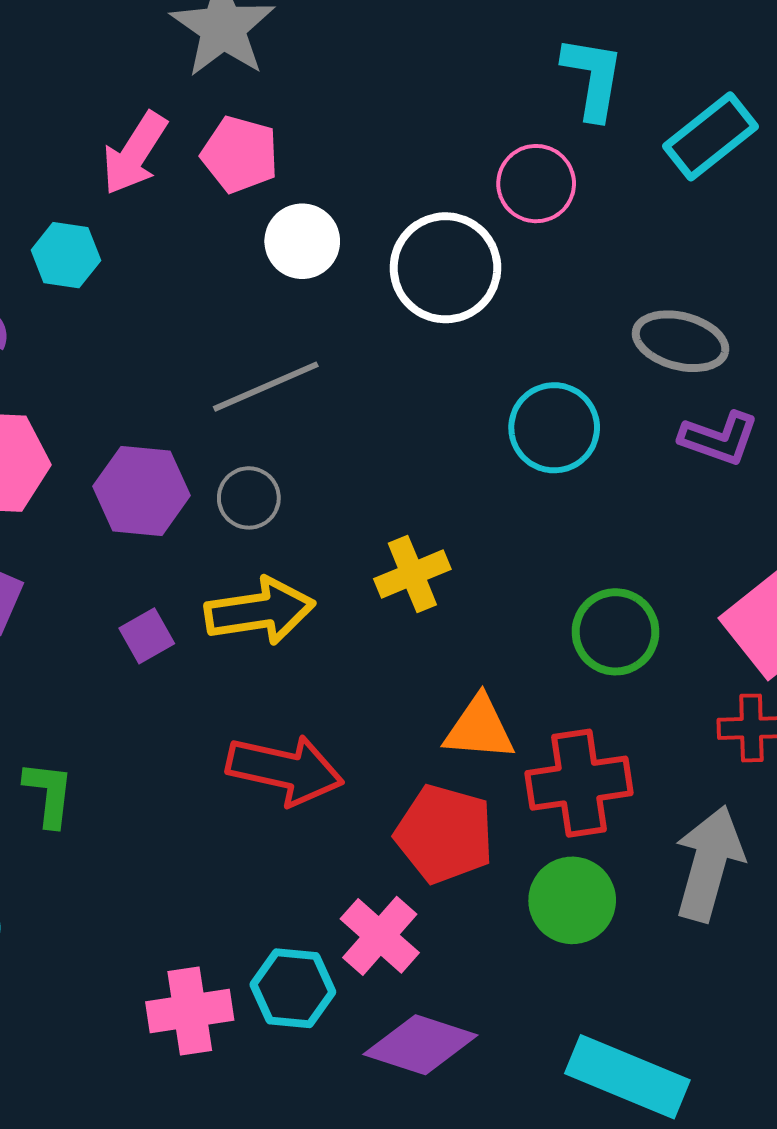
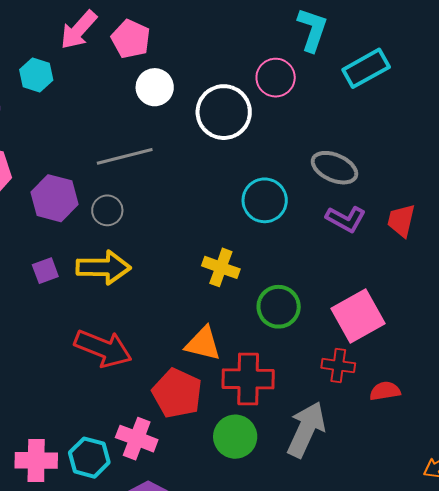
yellow cross: (412, 574) -> (221, 267), moved, turned 33
pink cross: (380, 936) -> (137, 439), turned -30

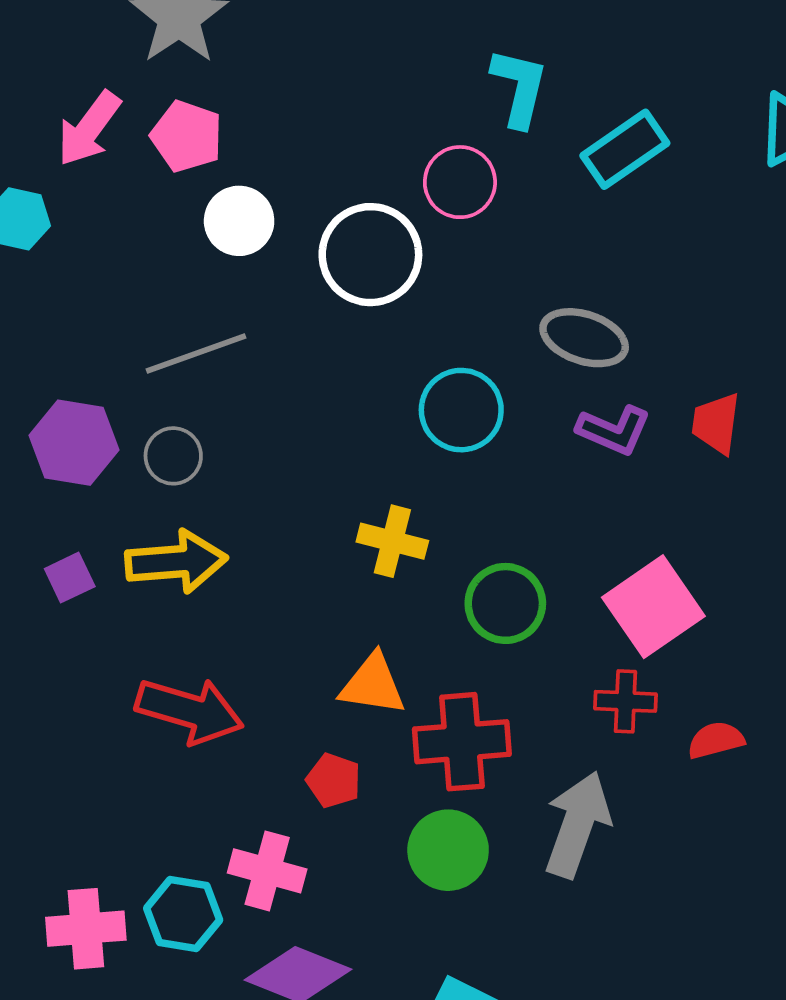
red pentagon: (177, 393) -> (334, 780), size x0.6

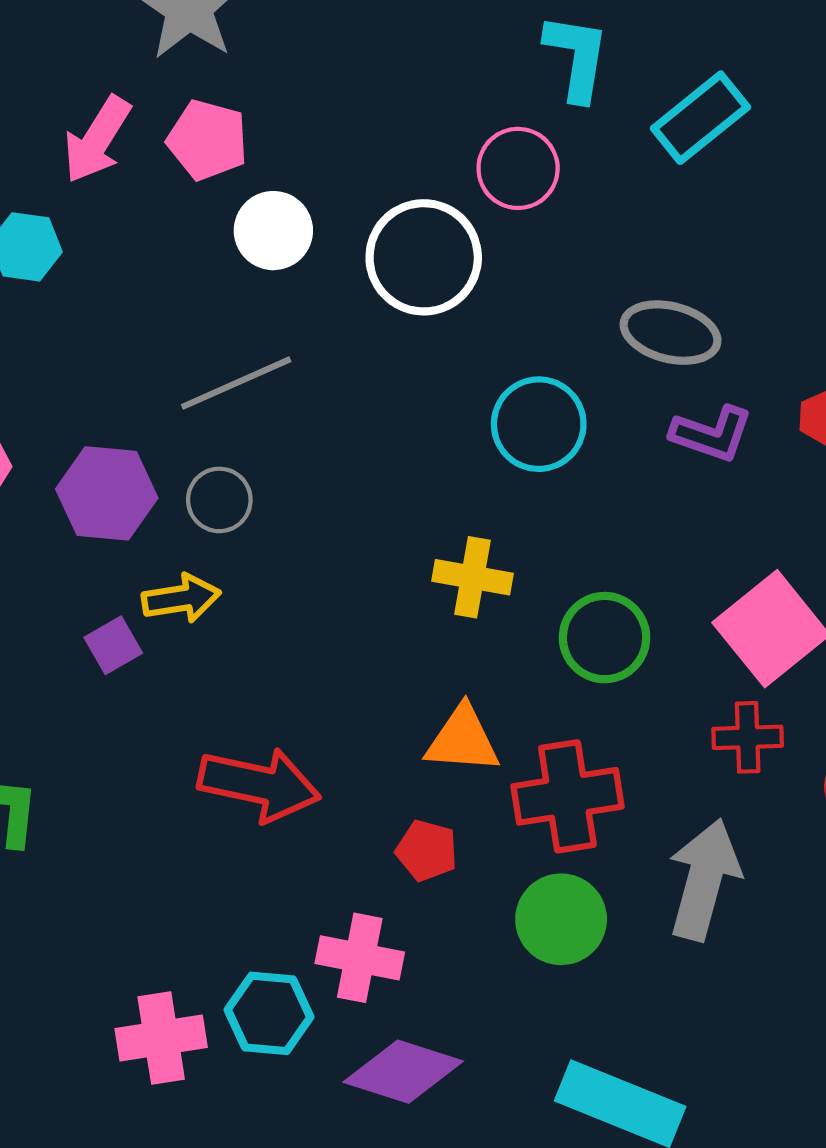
yellow arrow: (176, 562) -> (181, 598), moved, size x0.7

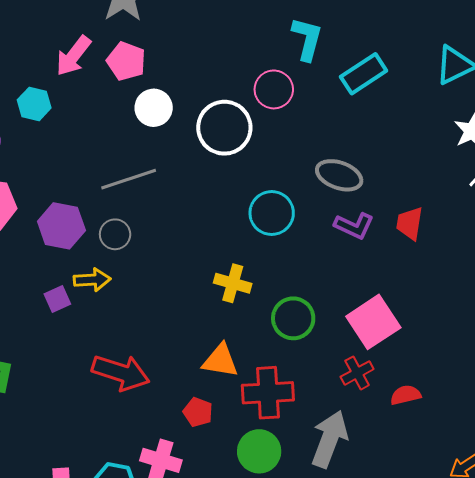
red cross: (748, 737) -> (357, 373), turned -32

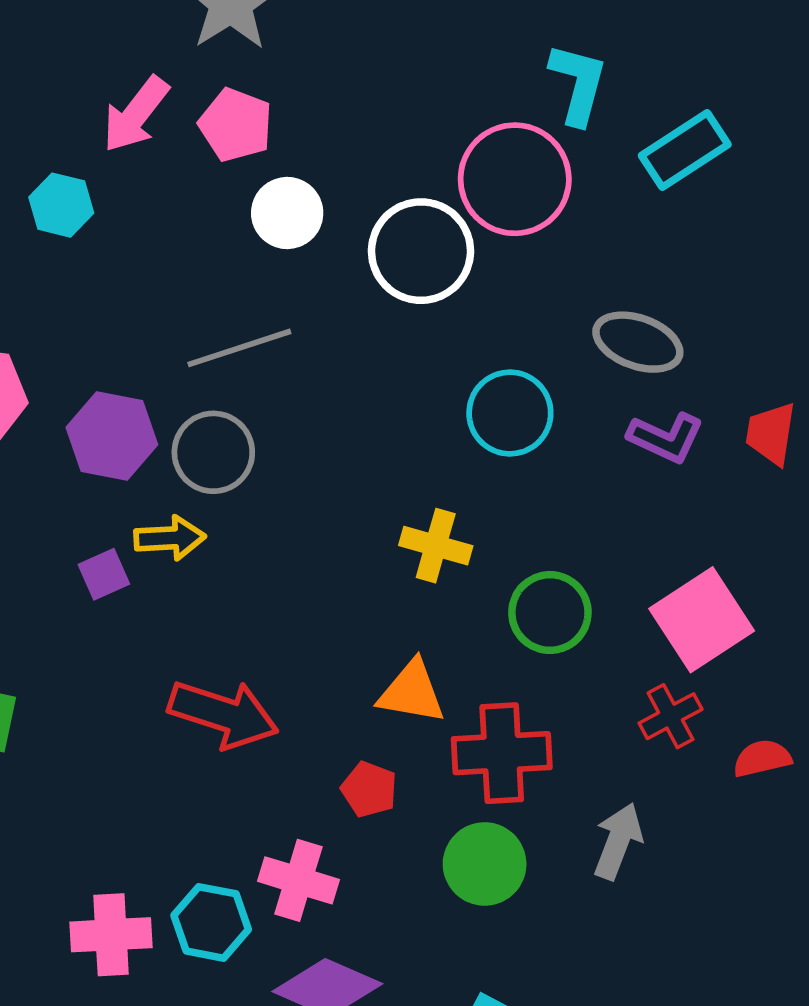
pink circle: (274, 89) -> (515, 179), size x1.5
gray circle: (115, 234) -> (213, 452), size x1.4
gray arrow: (330, 439) -> (618, 841), size x0.7

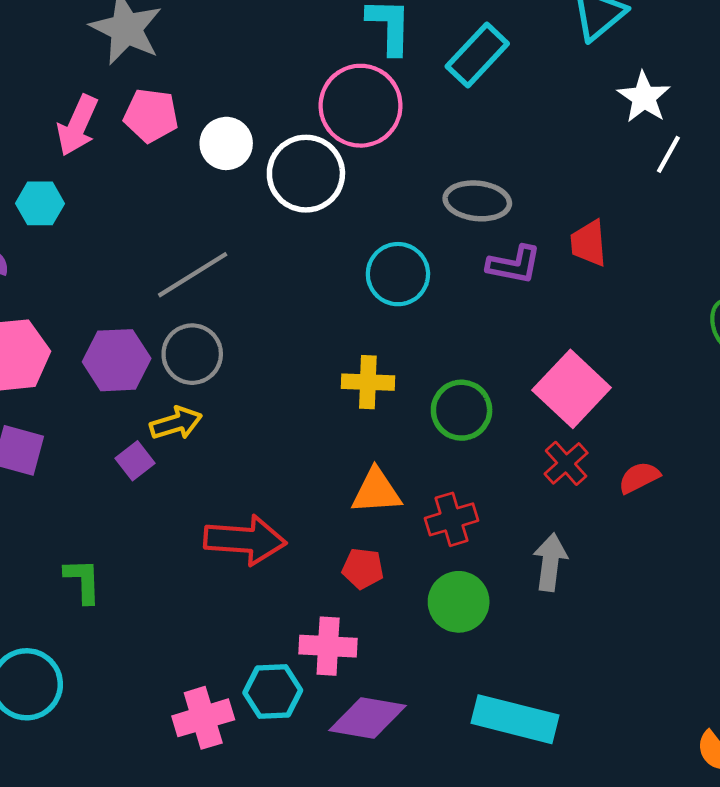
white circle: (287, 213) -> (226, 143), moved
red cross: (502, 753) -> (451, 519), size x0.7

